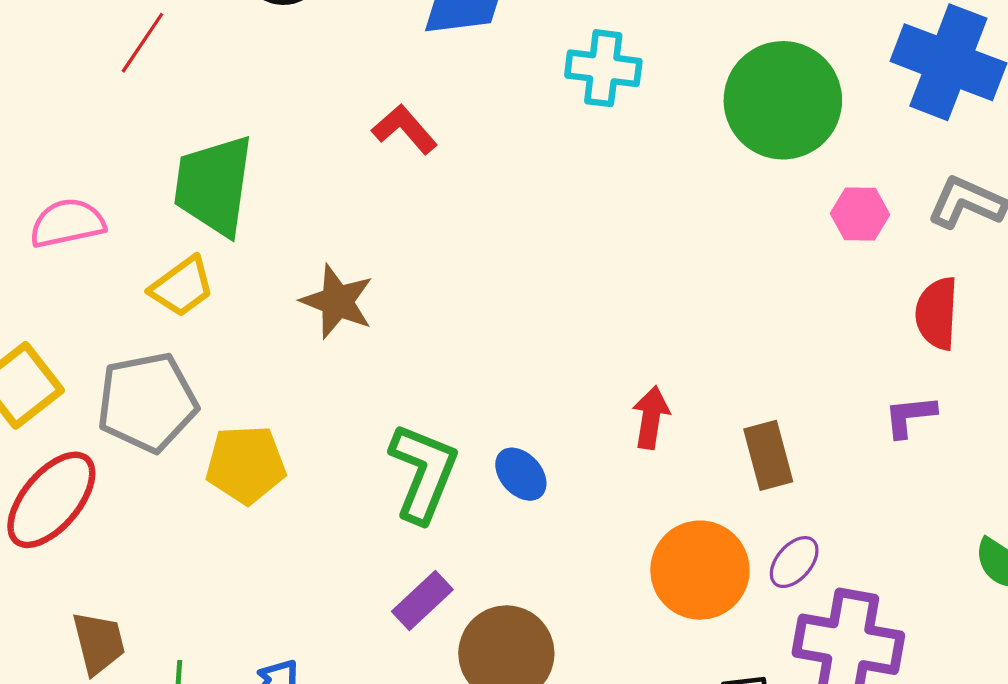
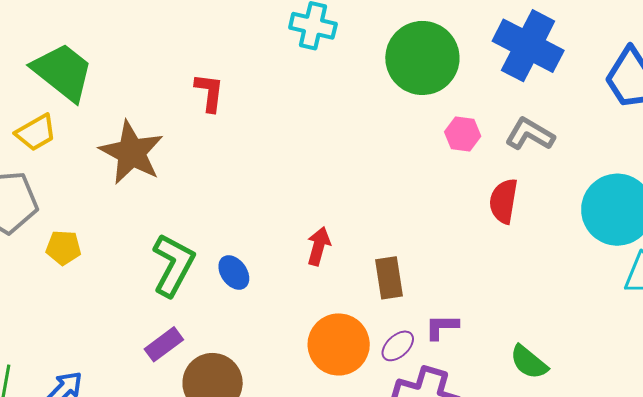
red L-shape: (405, 129) -> (209, 92), moved, turned 42
green trapezoid: (214, 185) -> (63, 72), turned 114
brown star: (337, 301) -> (131, 153), size x1.4
purple L-shape: (910, 416) -> (442, 327), moved
yellow pentagon: (246, 465) -> (63, 248), size x0.7

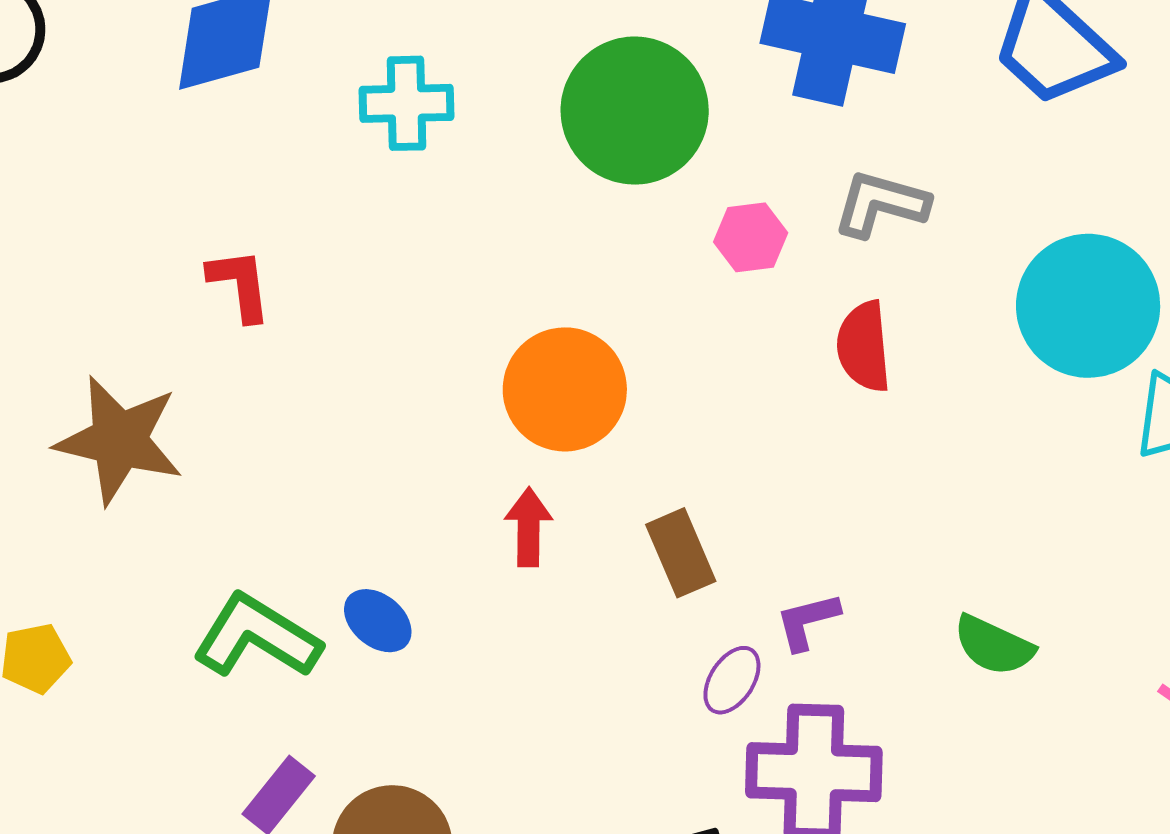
green L-shape: (173, 265) -> (257, 636), turned -72
orange circle: (339, 344) -> (565, 389), moved

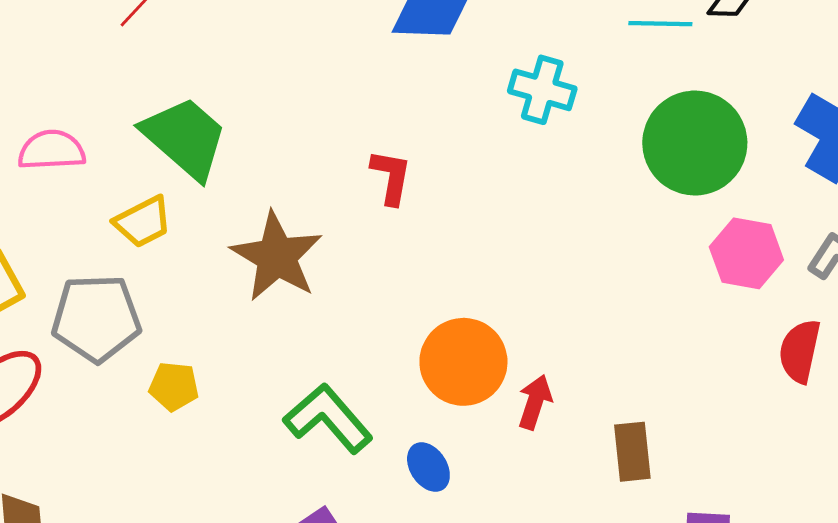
pink hexagon: (751, 237) -> (746, 253), size x1.4
orange circle: (565, 389) -> (463, 362), moved
blue ellipse: (378, 621) -> (428, 467), moved

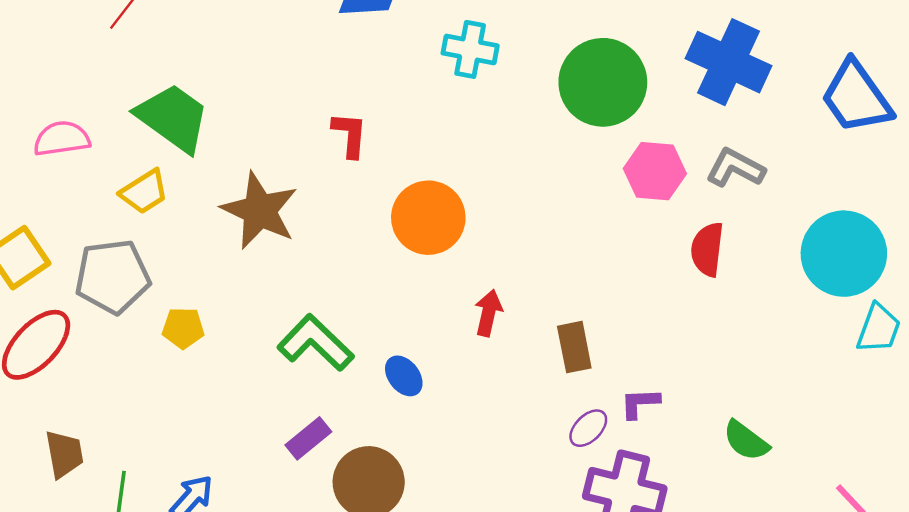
orange circle: (463, 362) -> (428, 218), moved

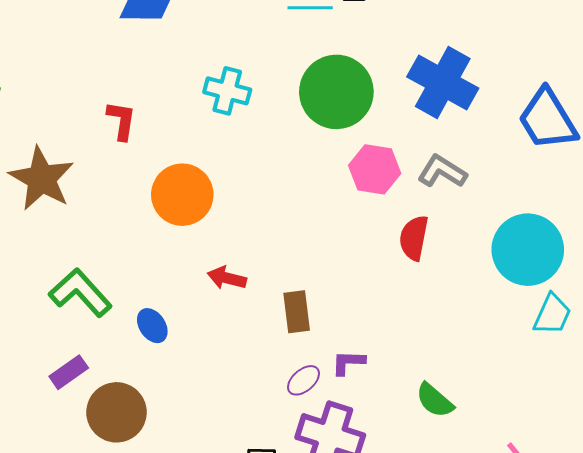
cyan cross: (470, 49) -> (227, 91), moved
red arrow: (488, 313) -> (227, 278), turned -93

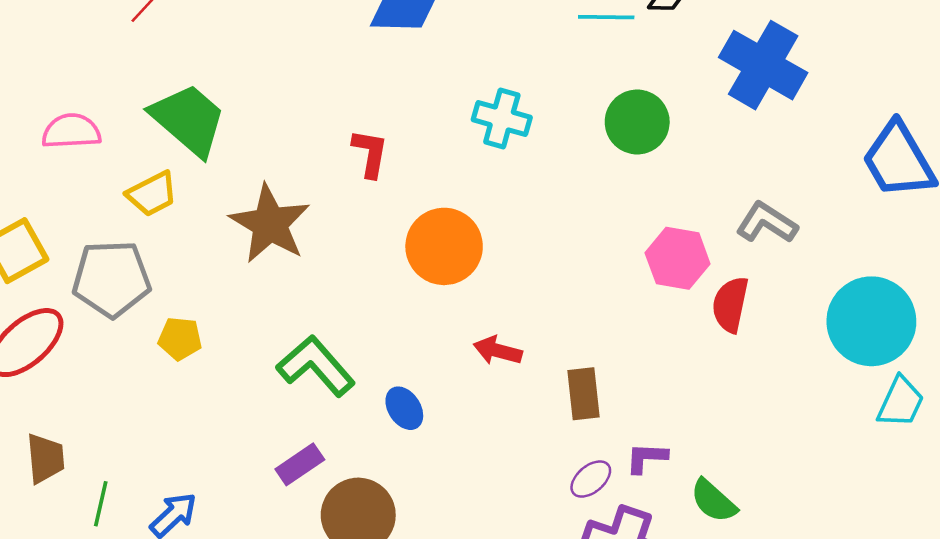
blue cross: (443, 83) -> (763, 65), moved
green circle: (336, 92) -> (637, 122), size x0.7
pink hexagon: (375, 169) -> (678, 258), moved
green semicircle: (435, 400) -> (714, 501), moved

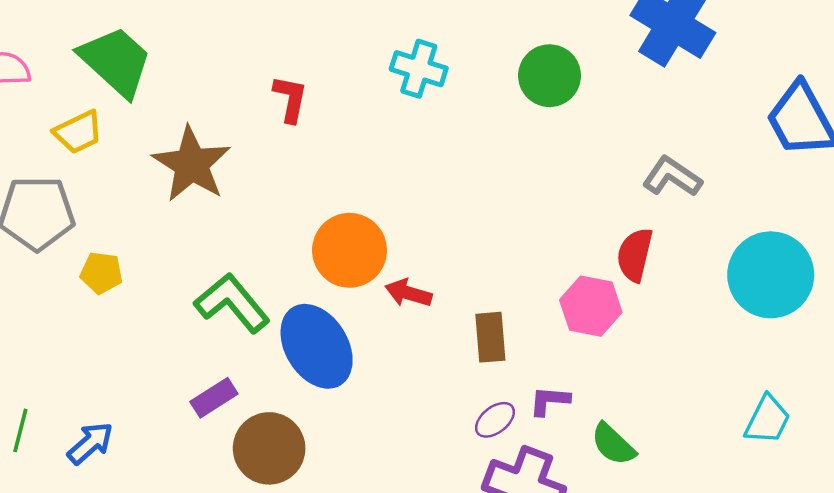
orange circle: (444, 246) -> (350, 250), moved
pink hexagon: (678, 258) -> (591, 306), moved
cyan trapezoid: (901, 402) -> (767, 420), moved
blue ellipse: (404, 408) -> (317, 346), size x2.0

